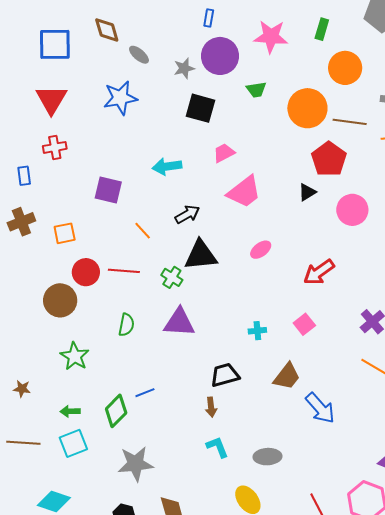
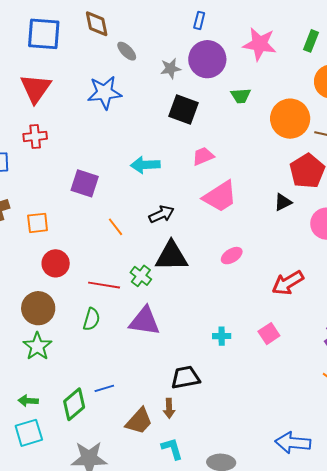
red line: (124, 271) -> (104, 285), moved
brown circle: (60, 300) -> (38, 308), moved
brown trapezoid: (287, 376) -> (139, 421), moved
blue arrow: (320, 408) -> (293, 443), moved, turned 132

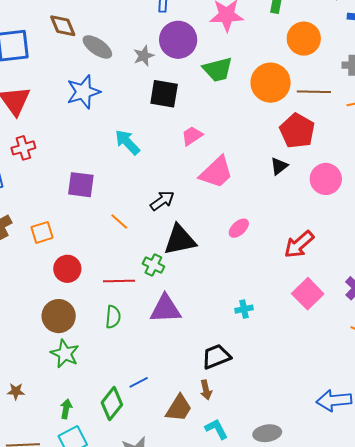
gray ellipse: (127, 51) -> (97, 47), size x1.4
green trapezoid: (241, 96) -> (218, 69), size x1.5
cyan arrow: (145, 165) -> (127, 142), moved, turned 60
pink square: (269, 334) -> (308, 294), moved, size x1.4
green arrow: (28, 401) -> (66, 409), turned 108

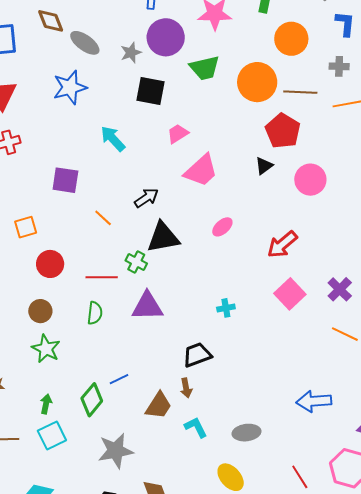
brown circle: (59, 316) -> (40, 311), size x0.7

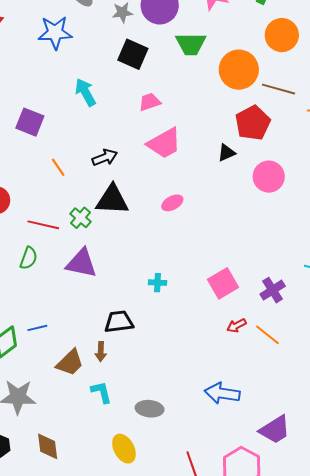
red arrow: (282, 244) -> (236, 326), moved, size x0.6

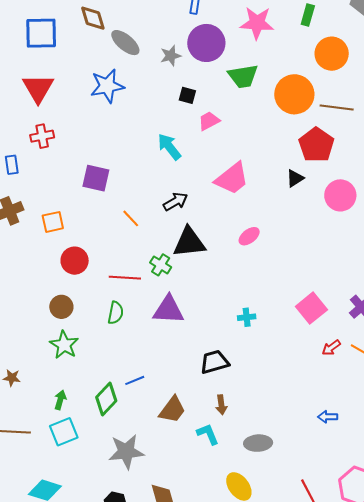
black square: (133, 54) -> (187, 95), size x0.6
cyan arrow: (85, 92) -> (169, 147), moved
pink trapezoid: (150, 102) -> (209, 121), moved
brown arrow: (101, 352) -> (221, 405), moved
blue arrow: (222, 393) -> (328, 417), size x0.6

